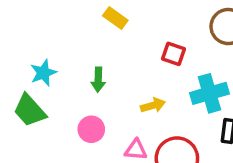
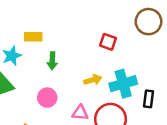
yellow rectangle: (115, 18) -> (33, 37), moved, turned -36
cyan cross: (209, 93) -> (123, 84), moved

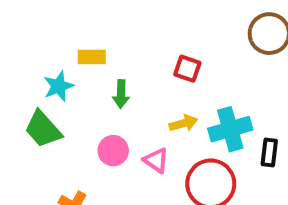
red square: (108, 42) -> (187, 69), moved
pink triangle: (80, 113) -> (156, 160), moved, turned 30

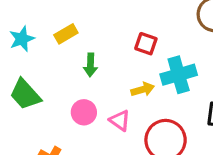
yellow rectangle: (92, 57) -> (66, 34), turned -30
cyan star: (59, 86) -> (22, 39), moved
cyan cross: (230, 129) -> (179, 75), moved

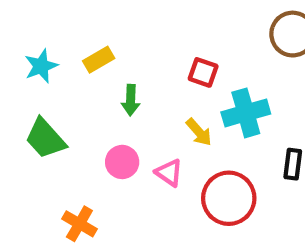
yellow arrow: (143, 89) -> (199, 132), turned 65

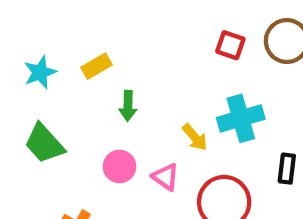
red square: (203, 72) -> (230, 45), moved

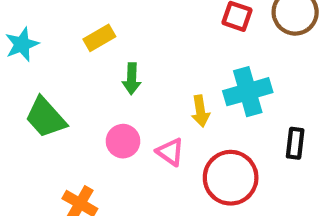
cyan star: (40, 72) -> (22, 44), moved
yellow arrow: (195, 137) -> (200, 111), turned 32

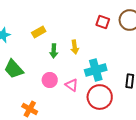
cyan cross: (248, 92) -> (96, 70), moved
yellow arrow: (200, 111) -> (75, 47), moved

